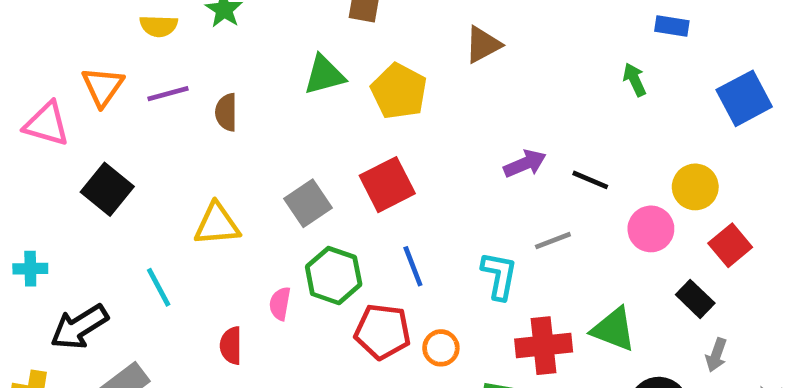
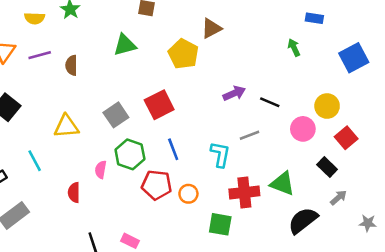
yellow pentagon: (399, 91) -> (183, 54), moved
gray arrow: (716, 355) -> (338, 198), turned -150

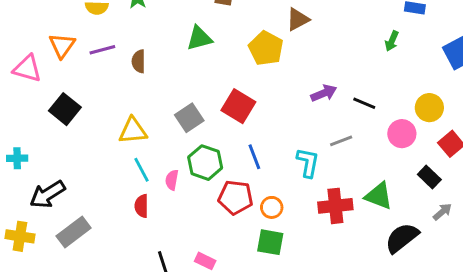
green arrow: (294, 48) -> (392, 41), turned -132
red square: (159, 105) -> (238, 106), turned -32
cyan line: (35, 161) -> (141, 170), moved
green square: (220, 224) -> (270, 242), moved

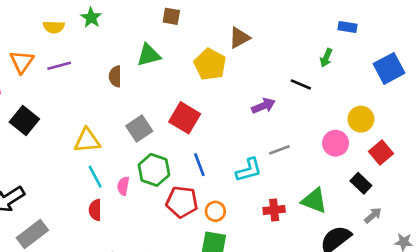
brown semicircle: (139, 61) -> (115, 76), moved
black line: (364, 103) -> (301, 84), moved
cyan L-shape: (308, 163) -> (249, 170), turned 64
red cross: (335, 206) -> (274, 210), size x0.7

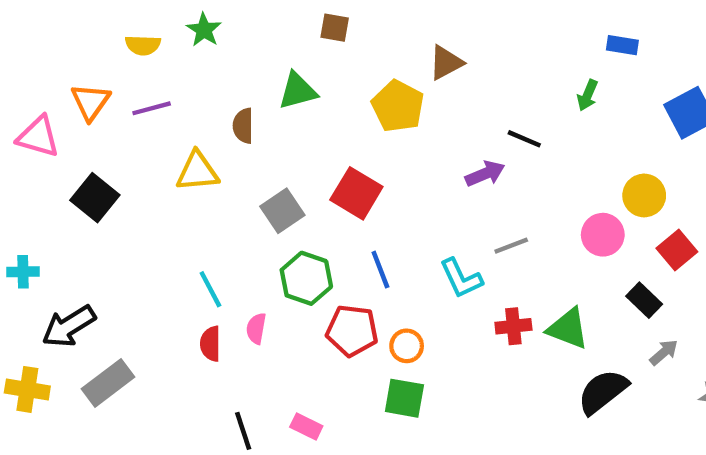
black line: (301, 84) -> (524, 139), moved
yellow triangle: (87, 141) -> (197, 172), moved
cyan L-shape: (249, 170) -> (461, 278), turned 80
pink semicircle: (123, 186) -> (256, 328), moved
red cross: (274, 210) -> (513, 326), moved

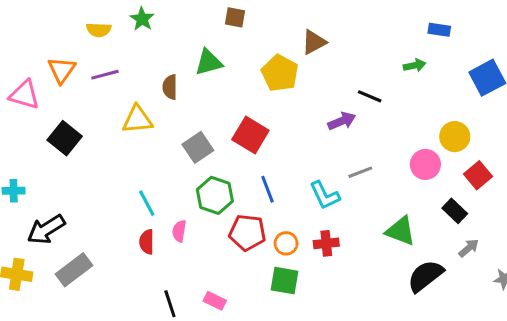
green arrow: (588, 95) -> (415, 65), turned -125
red cross: (513, 326) -> (326, 243), moved

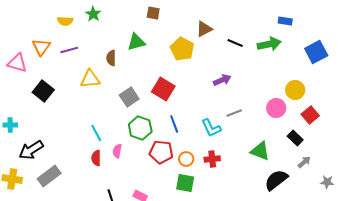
green arrow: (415, 65) -> (269, 44), size x1.6
black line: (370, 96) -> (235, 43), moved

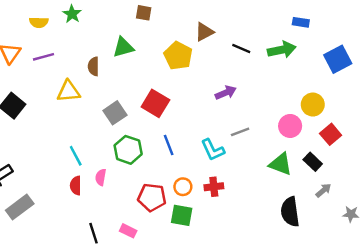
green triangle: (260, 151) -> (281, 164), moved
red pentagon: (161, 152) -> (152, 197), moved
black semicircle: (276, 180) -> (290, 212), turned -60

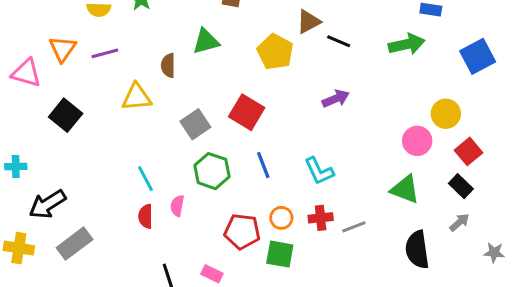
black line: (241, 49) -> (339, 41), moved
gray line: (240, 132) -> (354, 227), moved
black rectangle: (313, 162) -> (461, 186), moved

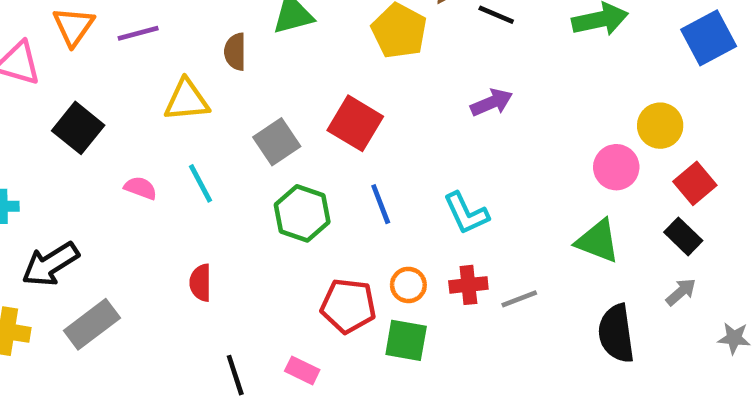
cyan line: (146, 179) -> (201, 183), moved
pink semicircle: (177, 206) -> (140, 188), moved, turned 100

